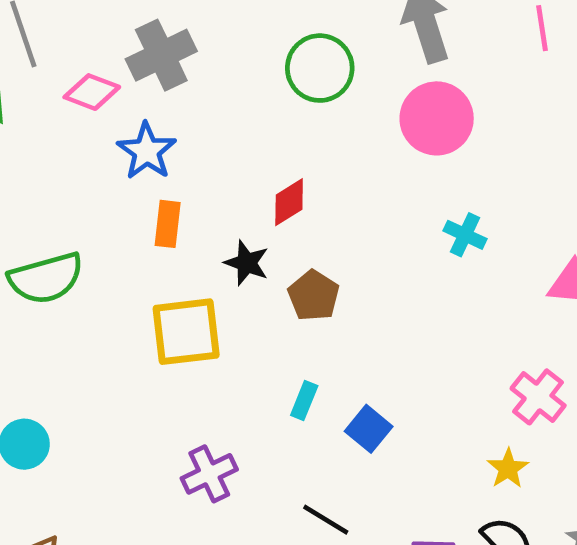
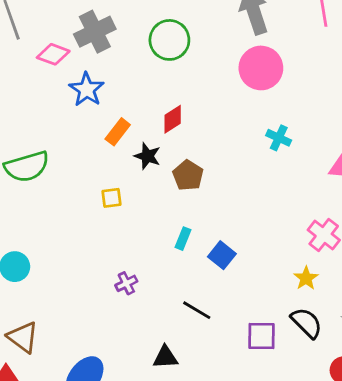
green circle: (320, 68) -> (169, 40), moved
orange rectangle: (168, 224) -> (118, 132), moved, turned 32
yellow square: (186, 332) -> (112, 198), size x0.5
purple cross: (209, 474) -> (126, 283), size x0.7

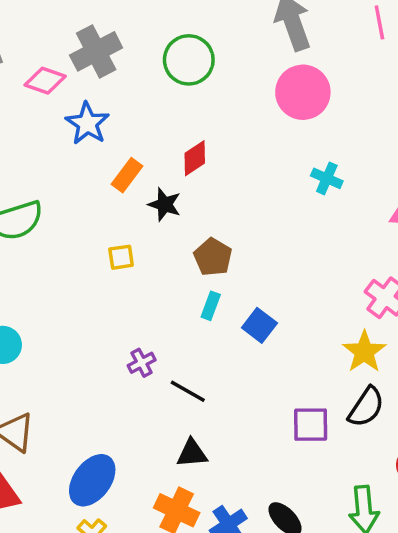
brown pentagon: (188, 175) -> (213, 257), moved
yellow star: (306, 278) -> (364, 352), size x1.4
black line: (197, 310) -> (188, 391), moved
black semicircle: (307, 323) -> (366, 407), turned 80

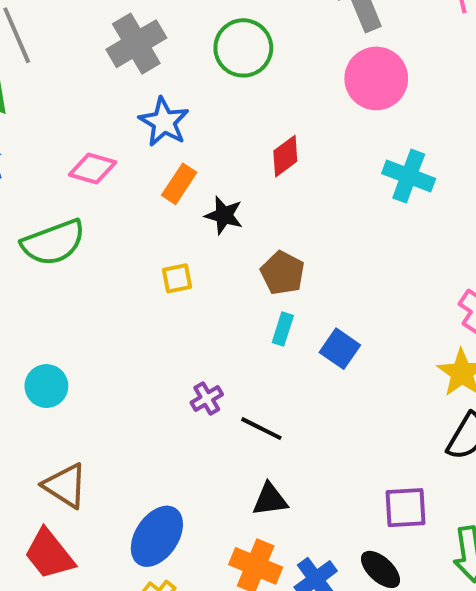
pink diamond: (45, 81) -> (93, 169), moved
blue star: (87, 123) -> (164, 122), moved
red diamond: (195, 158) -> (285, 156), moved
cyan cross: (327, 178) -> (409, 176), size x1.4
purple square: (311, 425) -> (405, 508), moved

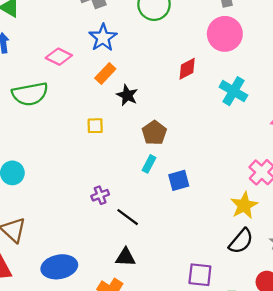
red diamond: (285, 156) -> (187, 69), moved
blue square: (340, 349) -> (179, 180), turned 30
blue ellipse: (157, 536) -> (59, 267), turned 36

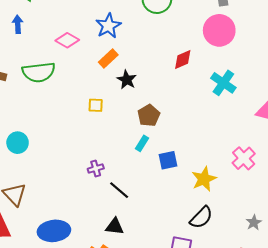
yellow star: (244, 205) -> (204, 179), moved
black semicircle: (241, 241) -> (201, 217), moved

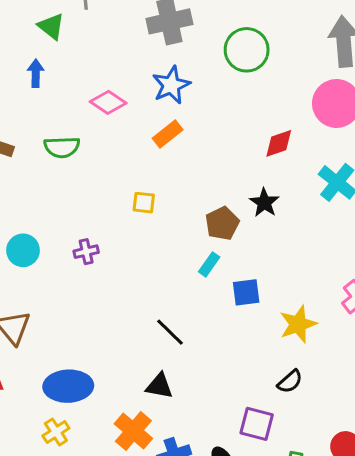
green semicircle: (39, 72) -> (62, 147), size x0.7
black star: (127, 80) -> (264, 203), moved
purple cross: (96, 169) -> (86, 252), moved
black semicircle: (201, 217) -> (290, 382), size x0.7

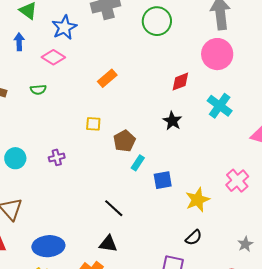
blue star: (171, 85) -> (64, 27), moved
pink diamond: (108, 102) -> (53, 57), moved
green semicircle: (62, 147) -> (38, 90), size x0.7
brown pentagon: (222, 223) -> (124, 141), moved

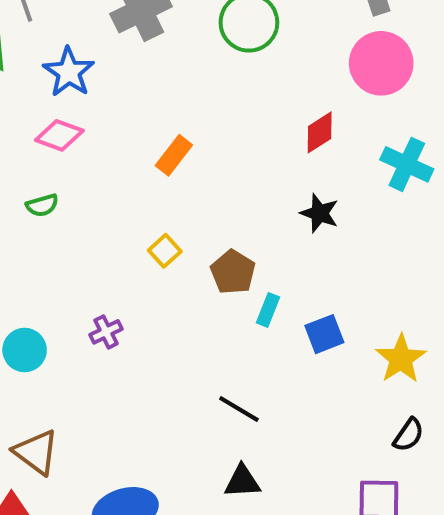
yellow square: (93, 124) -> (165, 251), turned -35

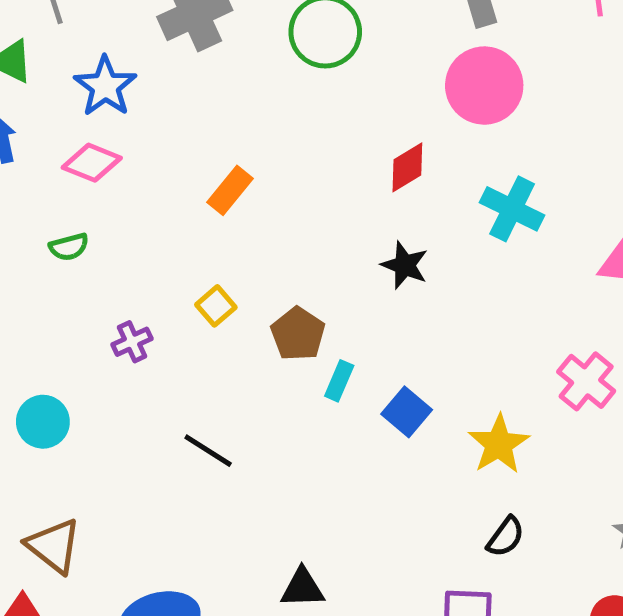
purple cross: (106, 332) -> (132, 342), moved
blue square: (324, 334) -> (407, 412), turned -30
black line: (239, 409) -> (208, 451), moved

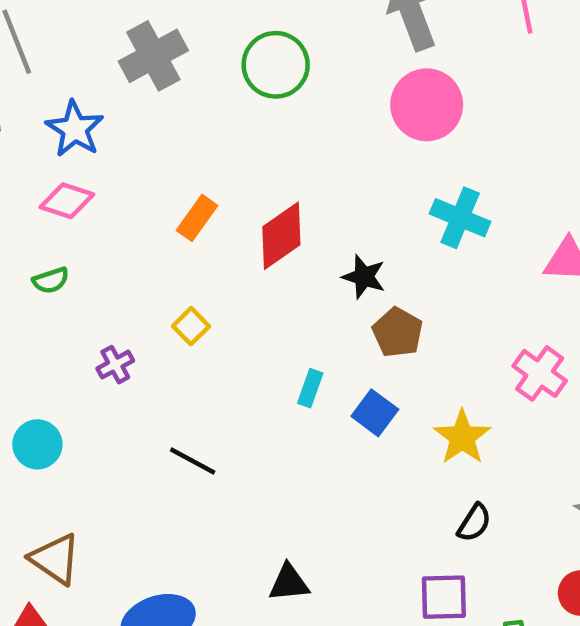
red diamond: (407, 167) -> (281, 236), moved, size x1.4
brown pentagon: (298, 334) -> (398, 332), moved

